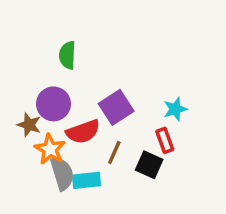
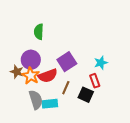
orange star: (50, 149) -> (31, 76), moved

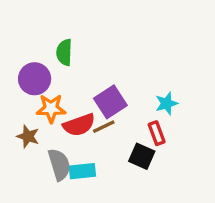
purple circle: (31, 60) -> (35, 79), moved
brown star: (17, 72) -> (28, 136), moved
orange star: (31, 76) -> (51, 108), moved, turned -30
brown line: (66, 88) -> (104, 127), moved, turned 40

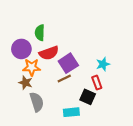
red semicircle: (79, 125) -> (49, 53), moved
brown star: (28, 136) -> (25, 83), moved
cyan rectangle: (82, 171) -> (71, 112), moved

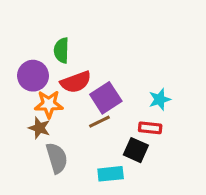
red rectangle: (97, 83) -> (150, 128), turned -64

